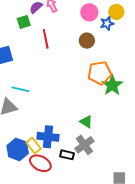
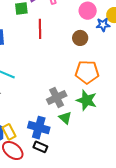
green star: (112, 85) -> (87, 100), moved, turned -30
blue cross: (48, 137) -> (39, 128), moved
gray cross: (84, 145) -> (57, 98), moved

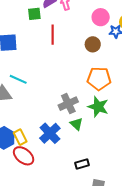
blue cross: (39, 128) -> (50, 133), turned 30
black rectangle: (40, 147) -> (82, 164), moved, turned -40

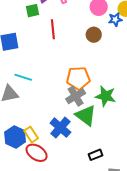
orange pentagon: (99, 79) -> (78, 78), moved
green triangle: (77, 124) -> (86, 115), size x1.6

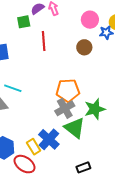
green star: (106, 96) -> (95, 109), turned -30
yellow rectangle: (31, 135) -> (34, 147), moved

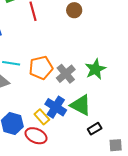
orange pentagon: (68, 90) -> (41, 68), moved
green triangle: (75, 128) -> (81, 105), moved

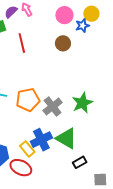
blue cross: (56, 107) -> (41, 140), turned 30

